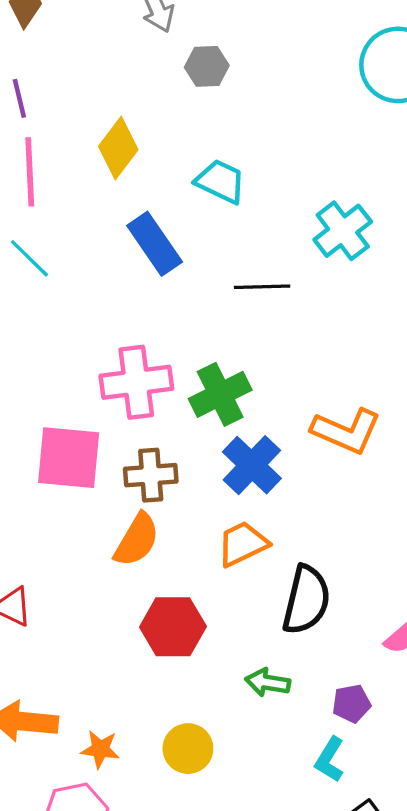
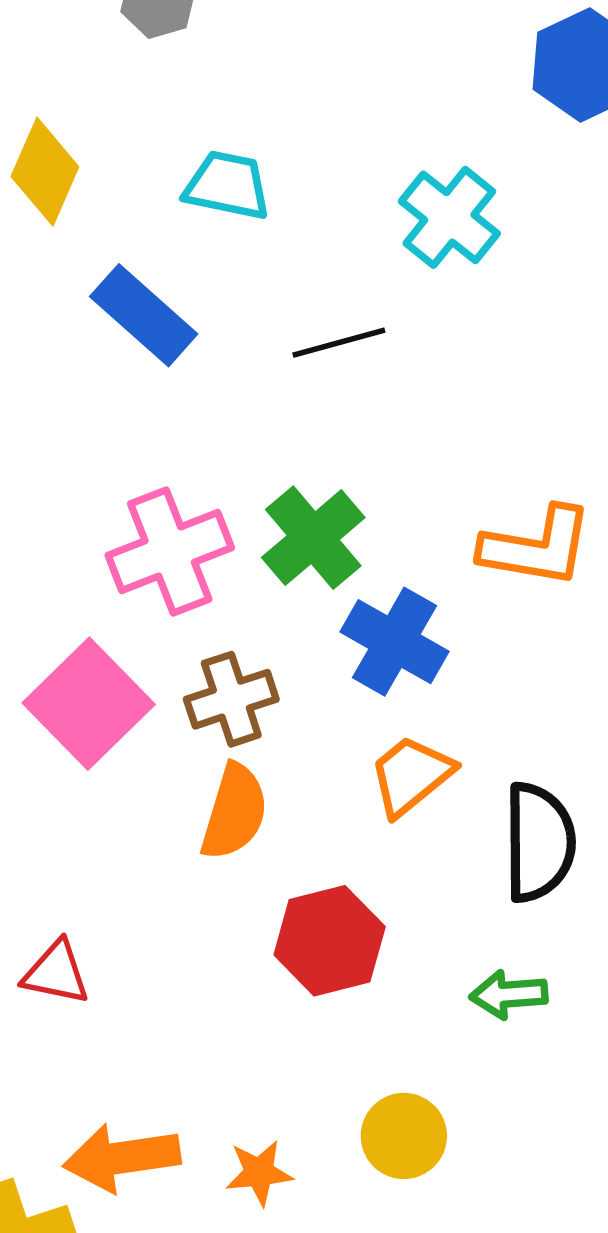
pink square: (69, 458) -> (89, 704), turned -36

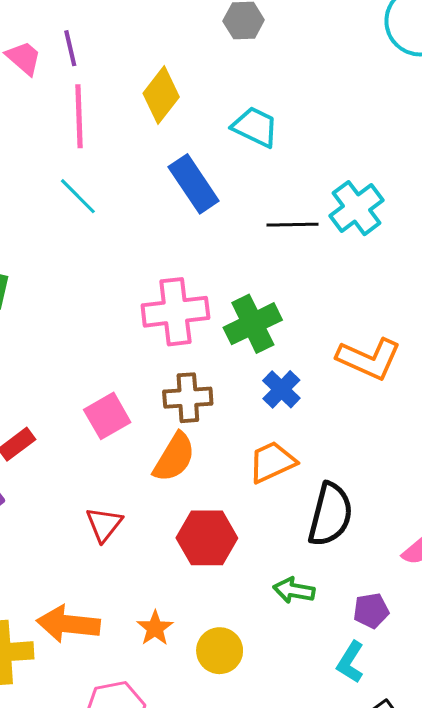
cyan cross: (449, 217) -> (357, 208), moved
blue cross: (394, 642) -> (281, 389), size x0.7
pink square: (89, 704) -> (107, 416), moved, size x0.7
red triangle: (56, 973) -> (104, 524), moved, turned 42
orange star: (259, 1173) -> (155, 628), moved, turned 30

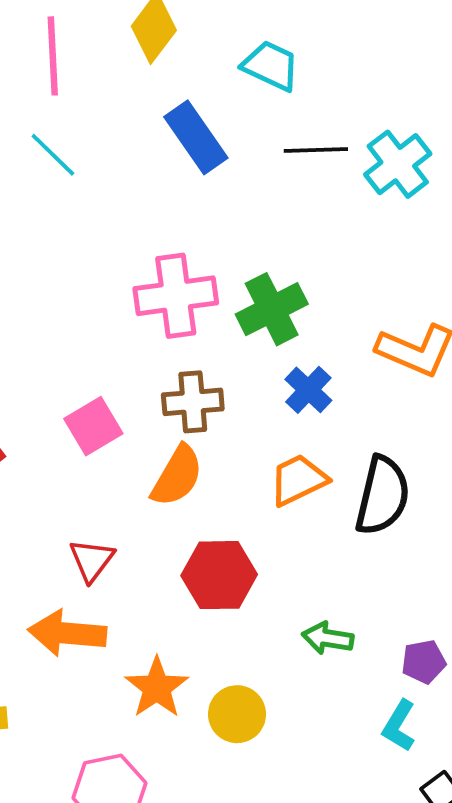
black line: (293, 225) -> (316, 150), moved
black semicircle: (330, 514) -> (382, 496), moved
orange arrow: (68, 624) -> (67, 633), moved
orange star: (155, 628) -> (157, 688), size x1.4

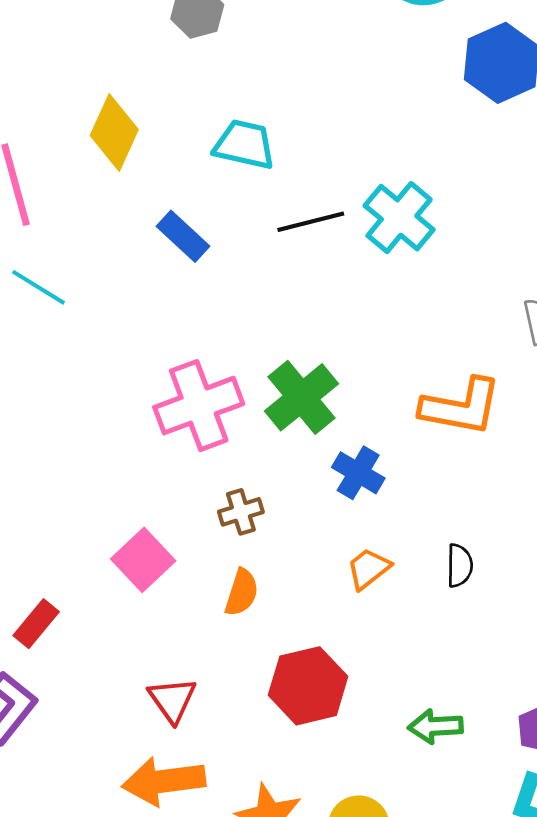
blue rectangle: (196, 137) -> (183, 236), size x0.7
brown cross: (193, 402) -> (241, 512), size x0.7
orange semicircle: (177, 476) -> (242, 592), size x0.7
orange trapezoid: (298, 480) -> (368, 569), size x0.7
black semicircle: (382, 496) -> (460, 566), size x0.5

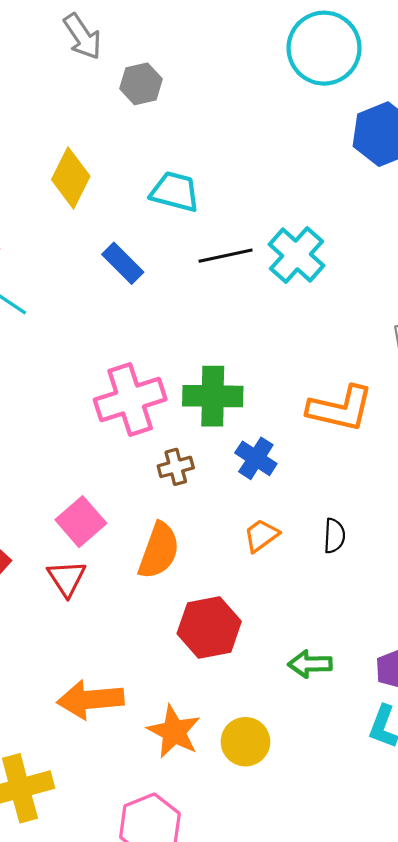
green cross: (301, 397) -> (213, 396), turned 38
brown cross: (241, 512) -> (176, 467), moved
orange semicircle: (242, 592) -> (159, 551), size x1.5
red triangle: (172, 700) -> (67, 578), moved

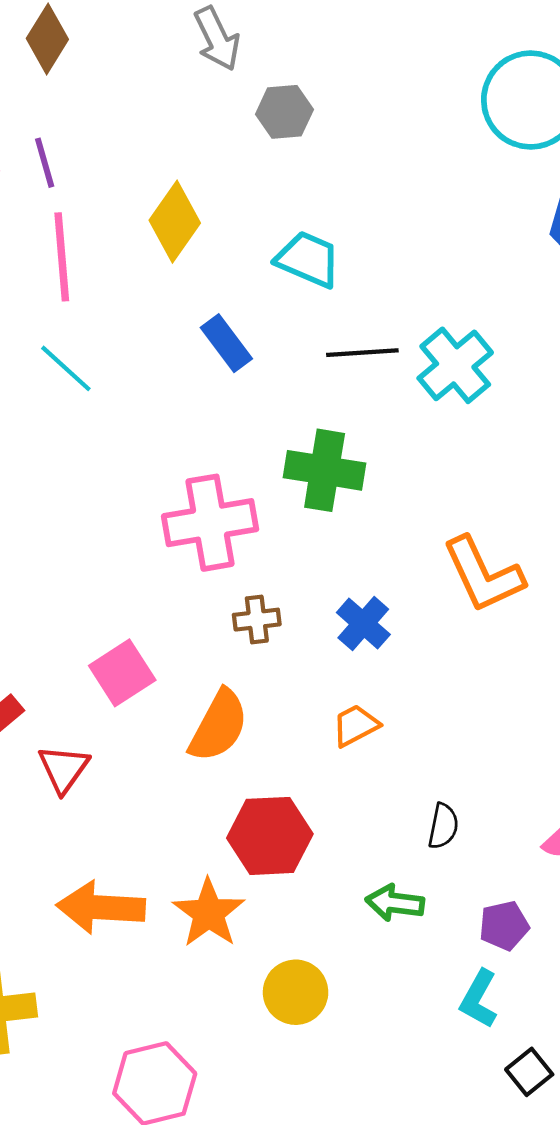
green cross: (213, 396) -> (325, 470), moved
orange L-shape: (340, 409) -> (483, 575), turned 44
black semicircle: (334, 536) -> (443, 826), moved
red triangle: (67, 578) -> (64, 769), moved
orange star: (174, 732) -> (209, 913), moved

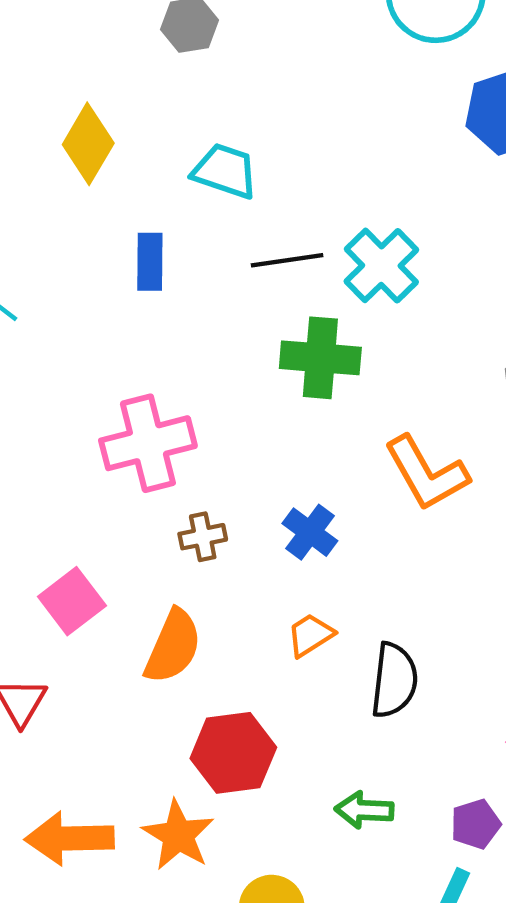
blue rectangle: (226, 343) -> (150, 262), turned 42
green cross: (325, 470) -> (320, 358), moved
black semicircle: (443, 826) -> (394, 680), moved, size x1.6

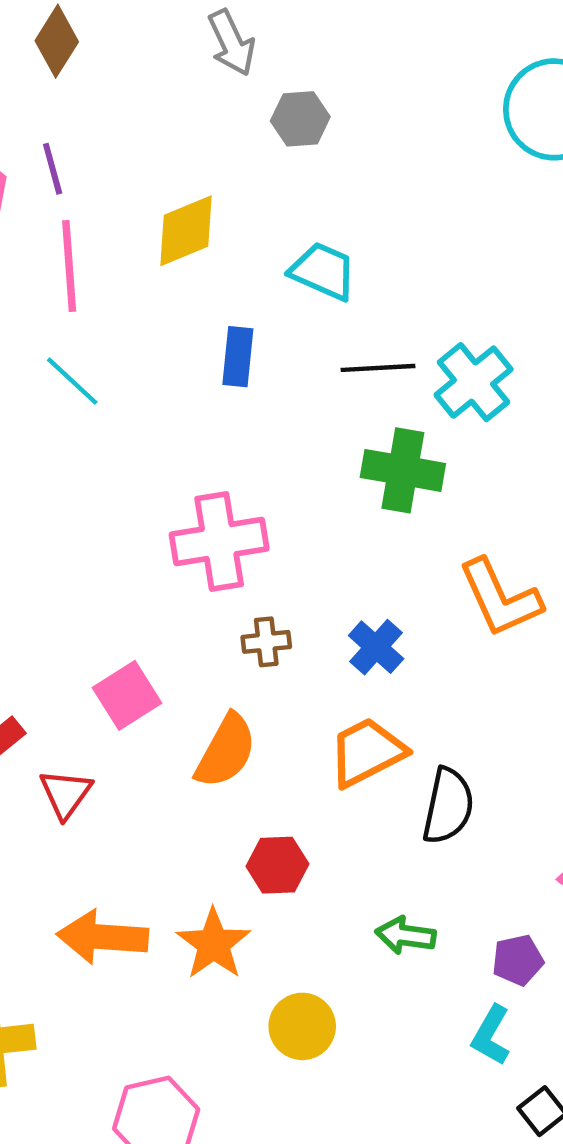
yellow diamond: (88, 144) -> (186, 231), turned 32
orange trapezoid: (310, 635) -> (367, 752), size x1.6
red hexagon: (233, 753) -> (277, 865), size x0.7

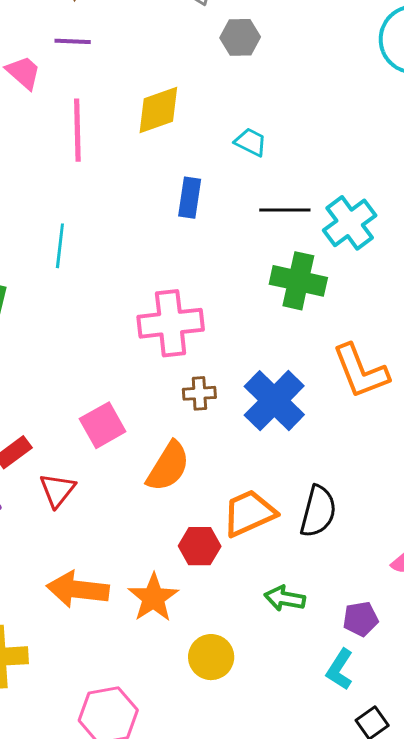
purple line: (53, 169) -> (73, 41), moved, turned -75
cyan trapezoid: (323, 271) -> (251, 142), size x0.7
cyan line: (72, 381) -> (60, 246), moved, turned 51
blue cross: (376, 647) -> (274, 401), size x1.6
orange trapezoid: (367, 752) -> (249, 513), moved

